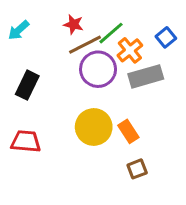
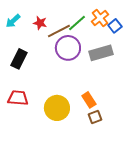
red star: (73, 24) -> (40, 23), moved
orange cross: (130, 50) -> (100, 18), moved
yellow circle: (94, 127) -> (57, 108), moved
orange rectangle: (128, 131) -> (89, 100), moved

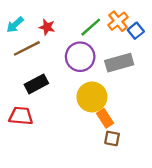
brown line: (59, 31) -> (27, 48), moved
black rectangle: (19, 59) -> (36, 84), moved, turned 36
yellow circle: (57, 108) -> (92, 97), moved
brown square: (95, 117) -> (112, 138), turned 32

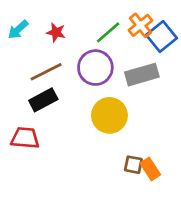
blue square: (136, 31) -> (162, 37), size x1.5
brown line: (27, 48) -> (46, 72), moved
orange rectangle: (105, 118) -> (150, 169), moved

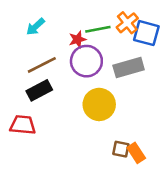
cyan arrow: (18, 30) -> (35, 27), moved
red star: (56, 32) -> (78, 39), moved, turned -30
green line: (108, 32) -> (98, 29), turned 30
blue square: (162, 37) -> (146, 33), turned -36

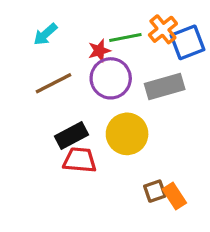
blue square: (146, 33) -> (187, 42), turned -36
black rectangle: (39, 90) -> (71, 136), moved
red trapezoid: (23, 125) -> (80, 160), moved
brown square: (121, 149) -> (155, 191), turned -30

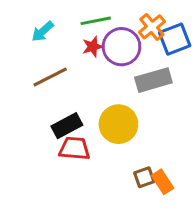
green line: (125, 38) -> (96, 21), moved
purple circle: (111, 78) -> (122, 47), moved

